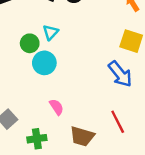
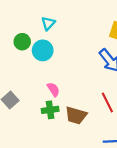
green circle: (30, 43) -> (22, 42), moved
green cross: (37, 139) -> (50, 110), moved

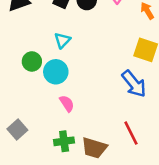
pink semicircle: (53, 89) -> (67, 103), moved

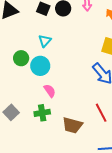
green cross: (64, 141) -> (42, 113), moved

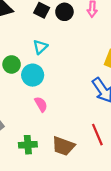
green cross: (42, 113) -> (28, 145), moved

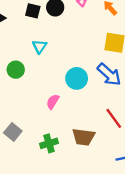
cyan circle: (33, 75) -> (77, 78), moved
pink semicircle: (41, 104) -> (53, 102), turned -105

